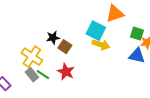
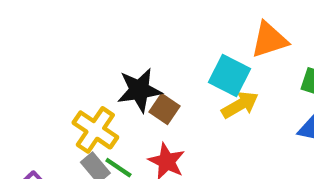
black star: (53, 38) -> (139, 90), size x1.5
yellow arrow: (101, 45) -> (240, 105), turned -48

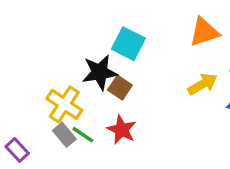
cyan square: (229, 75) -> (128, 44), moved
yellow arrow: (240, 105) -> (203, 84), moved

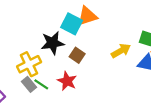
orange triangle: (204, 32) -> (87, 16), moved
brown square: (120, 88) -> (77, 55), moved
yellow cross: (64, 104) -> (29, 64), turned 30

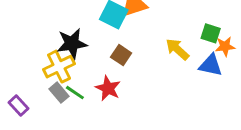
black star: (53, 43) -> (72, 44), moved
yellow arrow: (121, 51) -> (177, 49), turned -108

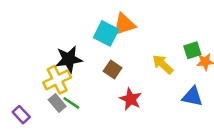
green square: (211, 33) -> (192, 50), turned -36
blue triangle: (211, 65) -> (192, 97), moved
red star: (108, 88) -> (131, 99), moved

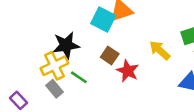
red star: (131, 99) -> (128, 71), moved
green line: (71, 103) -> (79, 77), moved

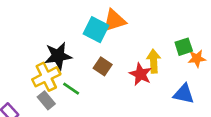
yellow arrow: (160, 50) -> (154, 61), turned 45
red star: (128, 71) -> (141, 74), moved

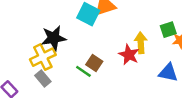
brown square: (103, 66) -> (94, 63), moved
green line: (71, 89) -> (83, 71), moved

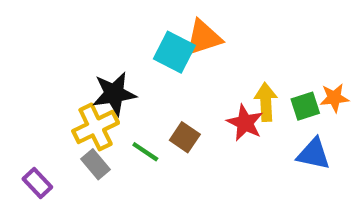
green square: (168, 30) -> (305, 106), moved
green line: (83, 71) -> (145, 152), moved

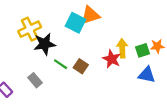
yellow cross: (96, 127) -> (30, 29), moved
green line: (145, 152) -> (61, 64), moved

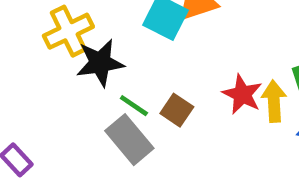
yellow arrow: (122, 48) -> (274, 101), moved
gray rectangle: (35, 80) -> (129, 140), moved, size x1.5

